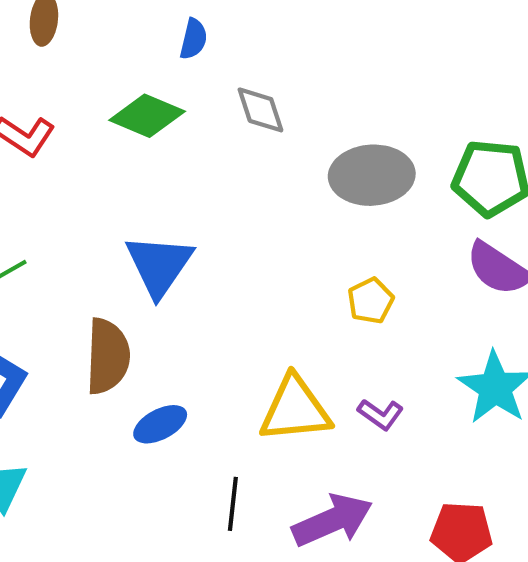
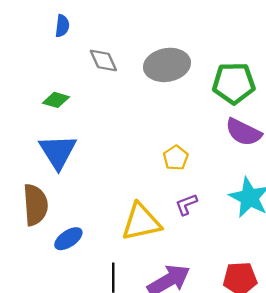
green diamond: (147, 116) -> (56, 100), moved, size x0.7
gray ellipse: (372, 175) -> (167, 65), moved
purple L-shape: (381, 414) -> (186, 204), moved, turned 130

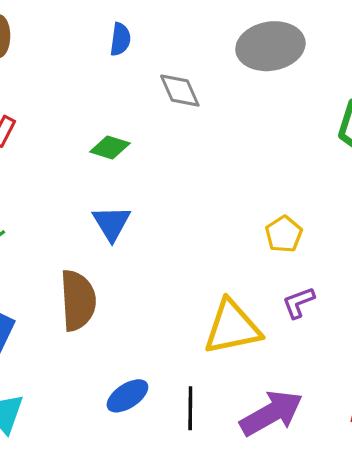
gray ellipse: (167, 65) -> (270, 46), moved
blue triangle: (58, 152) -> (112, 223), size x0.7
blue ellipse: (68, 239) -> (127, 396), moved

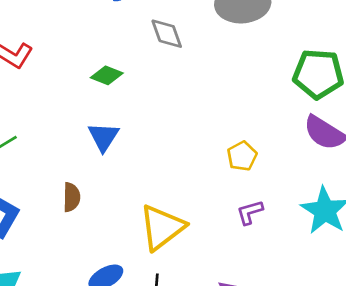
brown semicircle: (78, 300) -> (72, 197), size x0.6
yellow triangle: (232, 327) -> (162, 227), moved, turned -30

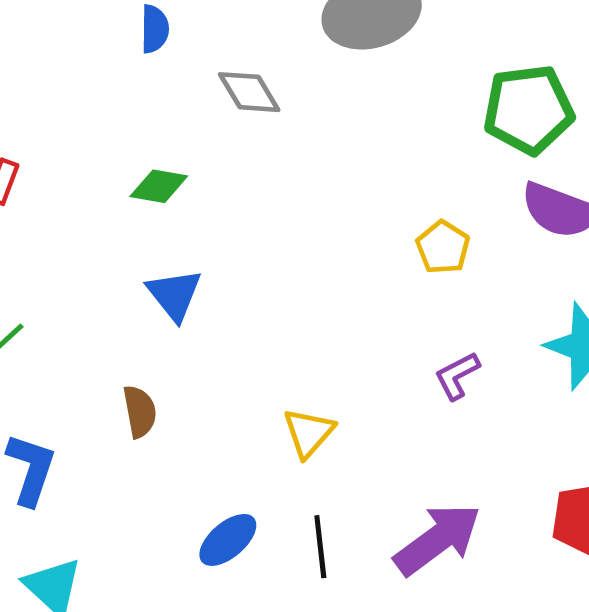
yellow pentagon: (242, 156) -> (443, 247), moved
yellow triangle: (162, 227) -> (309, 433), size x0.6

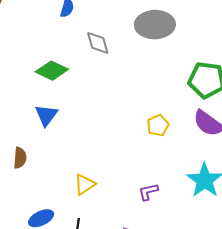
green diamond: (159, 186) -> (52, 71), size x1.4
purple L-shape: (457, 376) -> (148, 192), moved

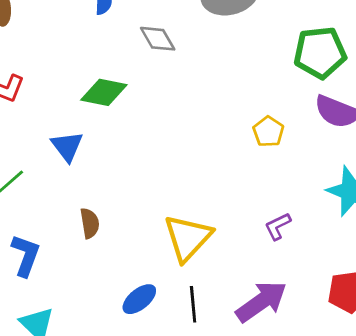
blue triangle: (46, 115) -> (67, 146), moved
yellow triangle: (85, 184) -> (188, 238), size x1.6

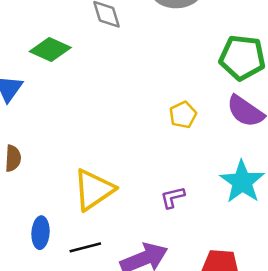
blue ellipse: (139, 299) -> (41, 233), turned -60
black line: (193, 304) -> (85, 247), turned 68

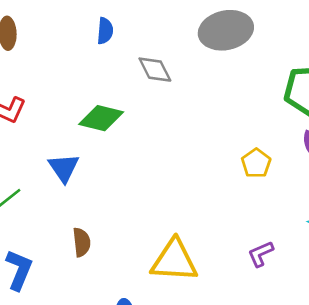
yellow triangle: (94, 190) -> (174, 261), turned 48

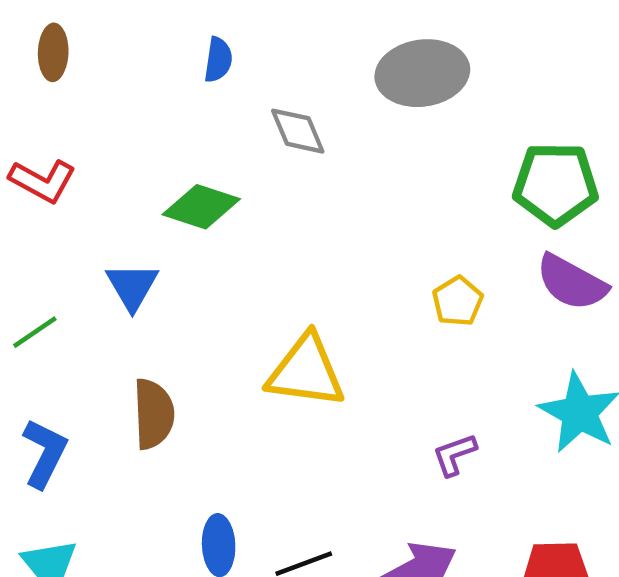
brown semicircle: (82, 242) -> (154, 414), size x1.4
yellow triangle: (174, 261) -> (306, 371), moved

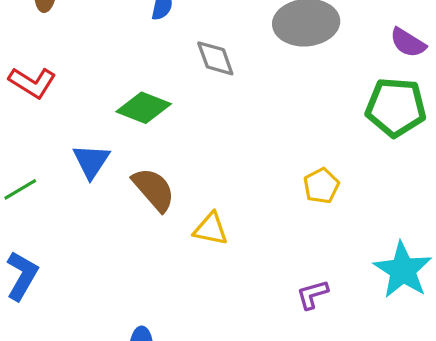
purple semicircle: (572, 282) -> (408, 43), moved, size x0.7
yellow triangle: (306, 371) -> (211, 229), size x0.6
brown semicircle: (154, 414) -> (154, 189), moved, turned -42

